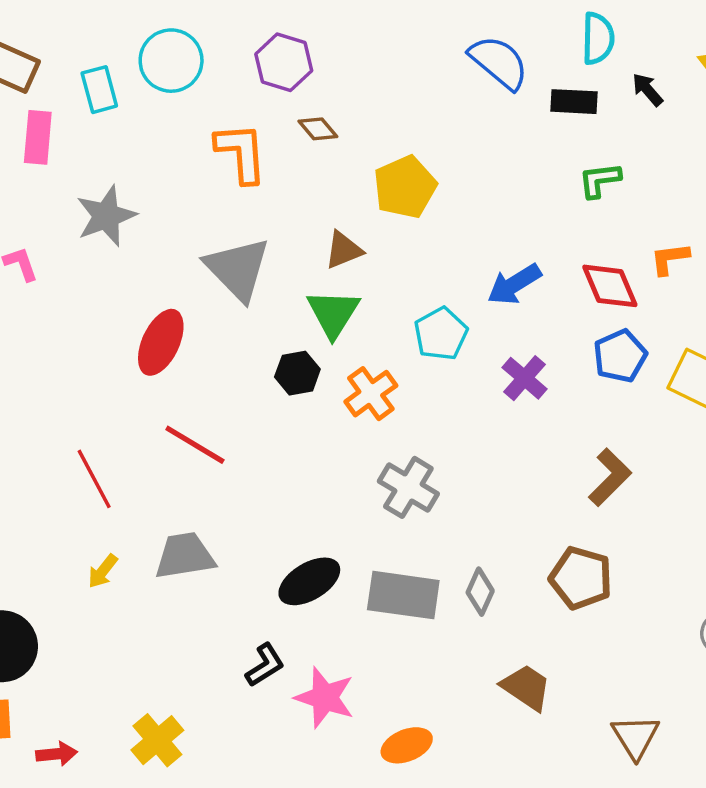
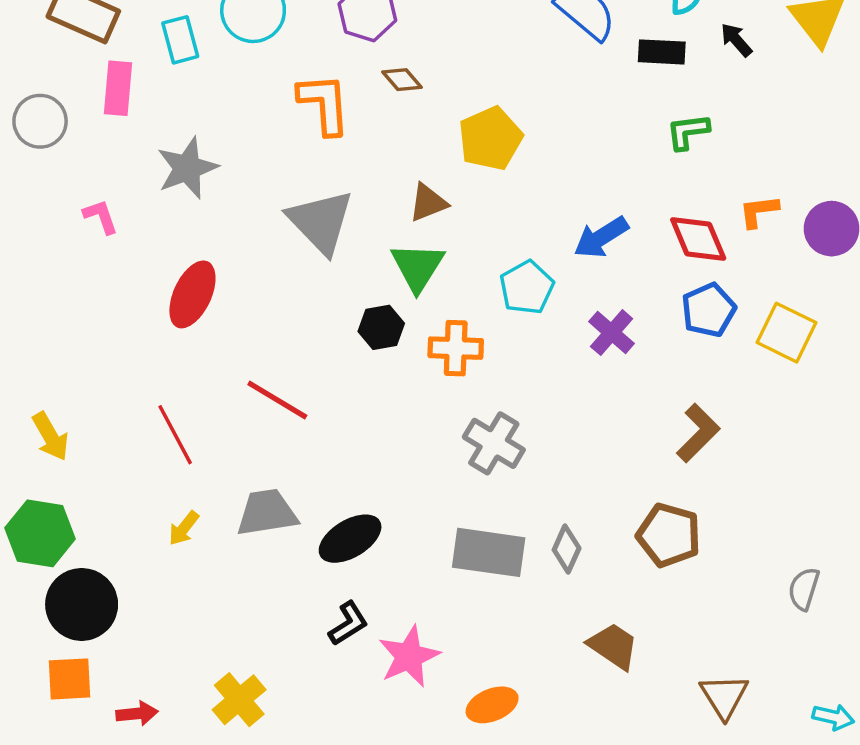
red ellipse: (161, 342) -> (192, 294), moved
orange cross: (371, 394) -> (456, 348), turned 38
black ellipse: (309, 581) -> (350, 539), moved
pink star: (325, 698) -> (409, 656), turned 30

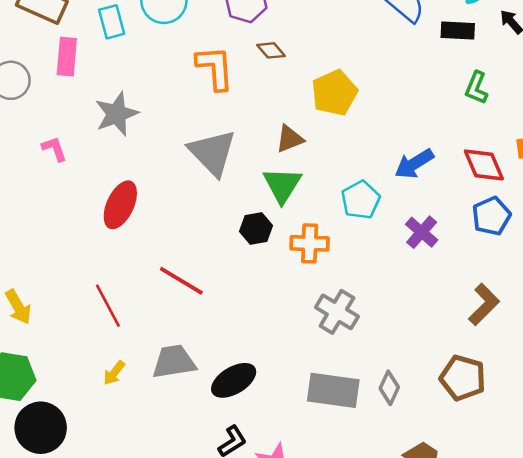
green L-shape: (688, 132) -> (476, 88), turned -60

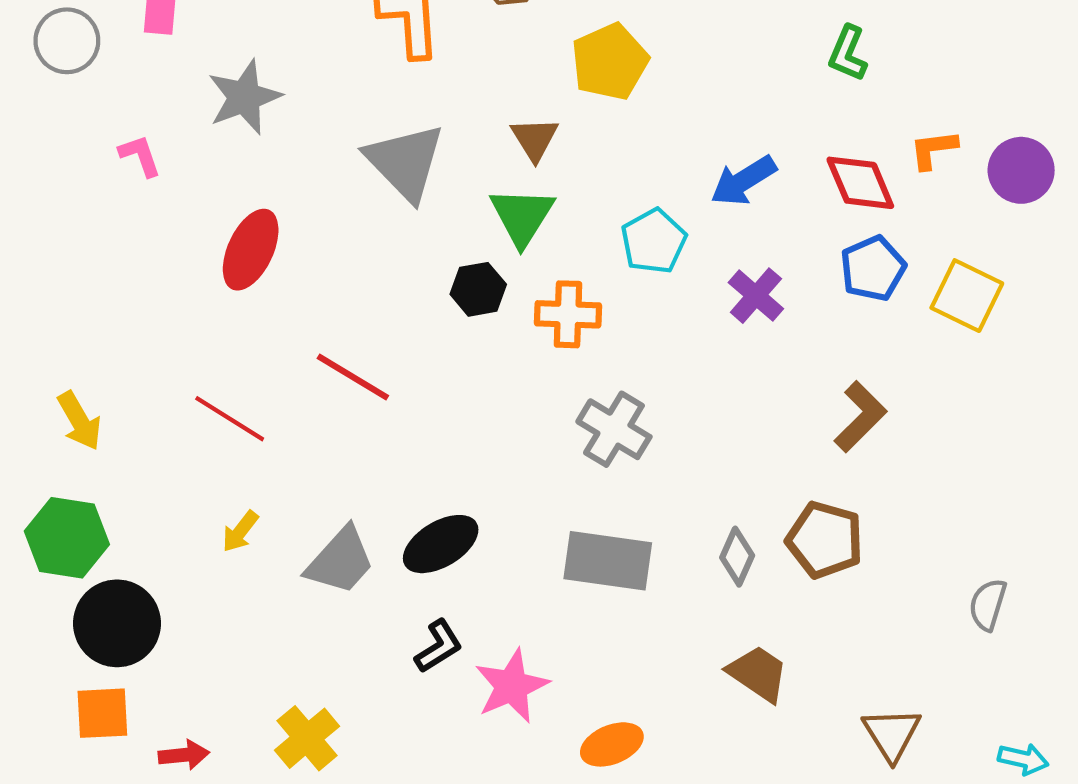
brown triangle: (290, 139) -> (535, 139), turned -40
red line: (108, 306) -> (230, 419), turned -30
gray trapezoid: (174, 362) -> (340, 561), moved, turned 141
gray diamond: (389, 388) -> (737, 557), moved

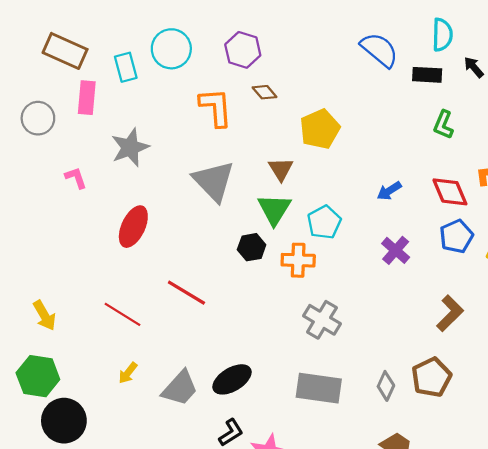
blue arrow: (743, 181) -> (389, 191), size x0.7
cyan pentagon: (654, 241) -> (324, 222), moved
brown pentagon: (825, 540) -> (431, 377), turned 30

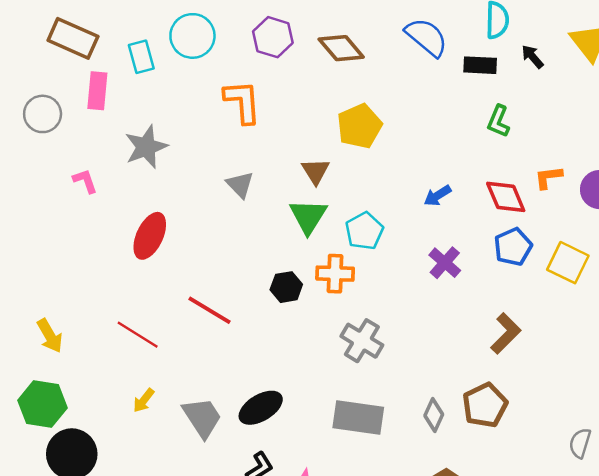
brown diamond: (265, 92) -> (341, 48), moved, size x1.6
gray triangle: (214, 181) -> (240, 185), size x0.6
black hexagon: (252, 247) -> (286, 287), moved
gray trapezoid: (180, 388) -> (202, 417), turned -75

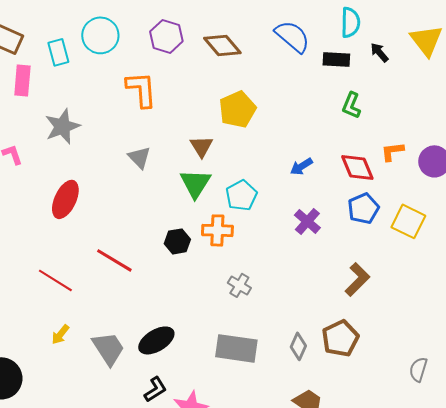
gray cross: (362, 341) -> (239, 285), size x0.7

